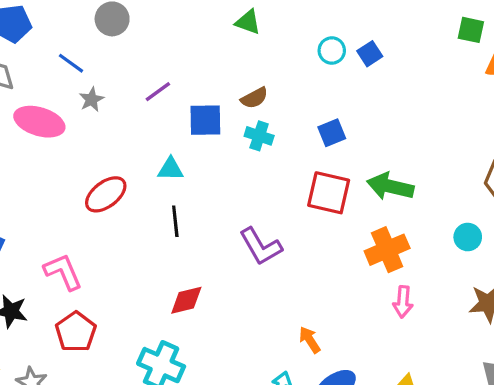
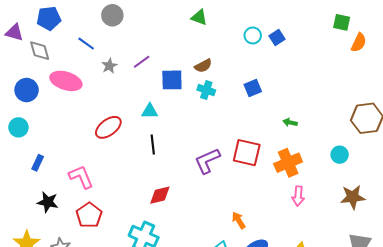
gray star: (92, 100) -> (109, 66), moved
green arrow: (390, 186) -> (290, 122), size x0.5
red square: (329, 193) -> (247, 153), moved
purple L-shape: (261, 247) -> (207, 161), turned 96

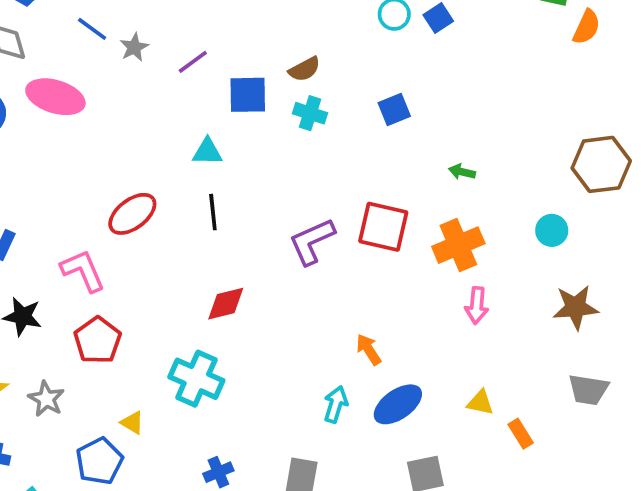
gray star: (109, 66) -> (134, 47), moved
red ellipse: (108, 127) -> (132, 214), moved

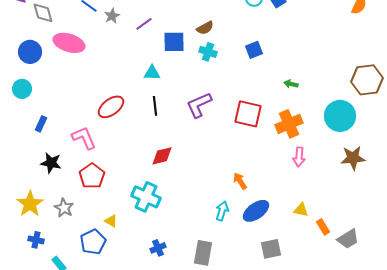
cyan circle: (552, 230) -> (340, 116), size x1.8
purple L-shape: (312, 241) -> (199, 105), moved
gray trapezoid: (588, 390) -> (348, 239), moved, turned -40

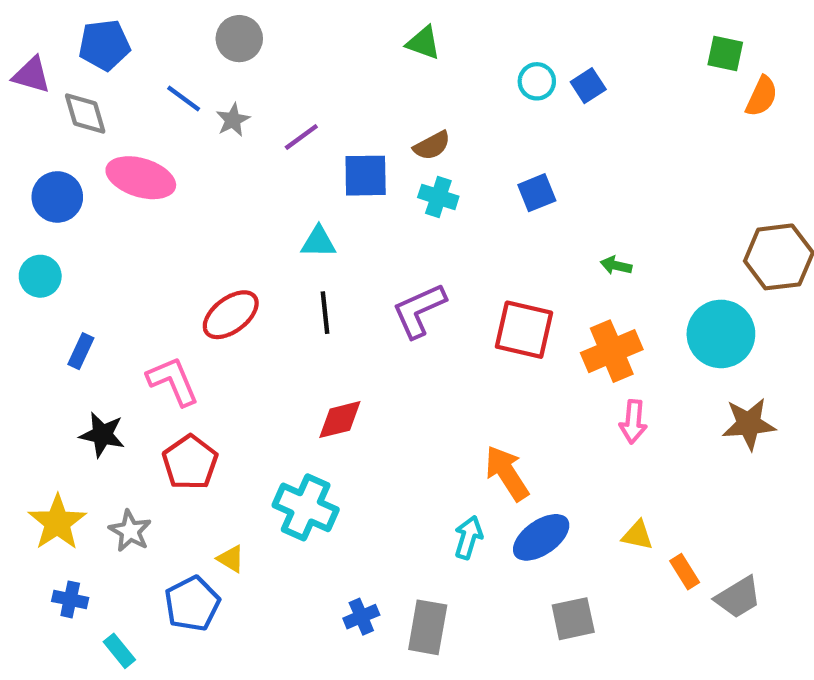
orange arrow: (240, 181) -> (507, 473), size x1.5
blue cross: (158, 248) -> (361, 617), moved

